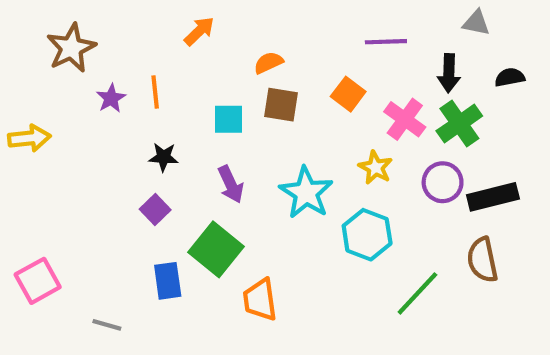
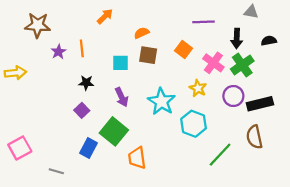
brown star: (71, 48) -> (38, 25), turned 30
blue rectangle: (168, 281) -> (88, 148), turned 36

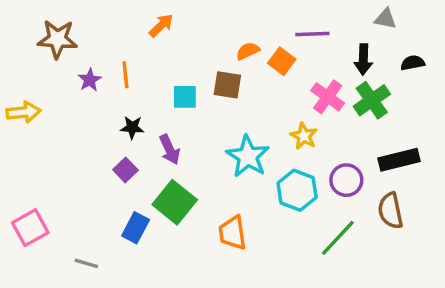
orange semicircle: (142, 33) -> (248, 51), moved
orange square: (184, 50) -> (282, 61), moved
purple circle: (233, 96) -> (346, 180), moved
purple arrow: (122, 97) -> (170, 150), moved
orange trapezoid: (137, 158) -> (232, 233), moved

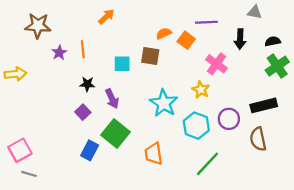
green cross: (372, 100) -> (277, 66), moved
green line: (338, 238) -> (208, 164), moved
gray line: (86, 263) -> (29, 174), moved

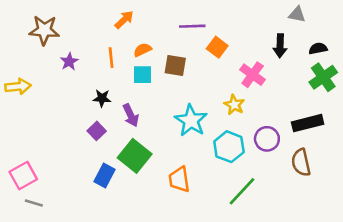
purple line: (206, 22) -> (192, 26), moved
orange semicircle: (164, 33) -> (143, 50), moved
orange line: (83, 49) -> (111, 58), moved

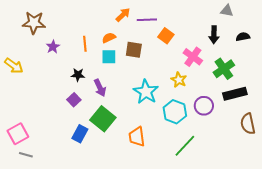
orange arrow: (124, 20) -> (123, 15), moved
green cross: (323, 77) -> (224, 69), moved
yellow arrow: (18, 86) -> (14, 66), turned 42
brown semicircle: (301, 162) -> (248, 124), moved

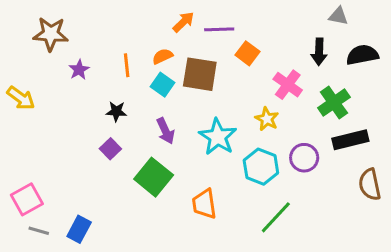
black semicircle: (243, 37) -> (362, 55), size x1.5
brown square: (134, 50) -> (200, 74), size x1.4
cyan square: (109, 57) -> (163, 85), turned 35
purple arrow: (100, 88) -> (165, 131), moved
blue rectangle: (80, 134) -> (79, 229), moved

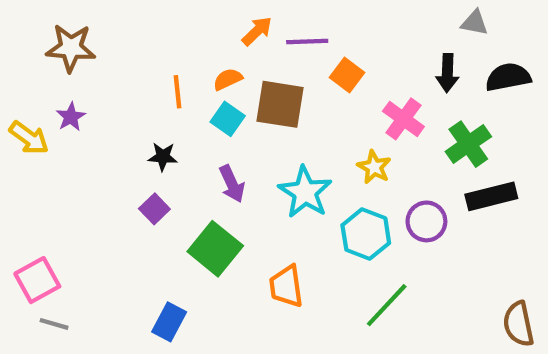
purple star: (79, 70) -> (71, 117), moved
brown semicircle: (370, 185) -> (519, 324), moved
blue rectangle: (79, 229) -> (169, 322), moved

